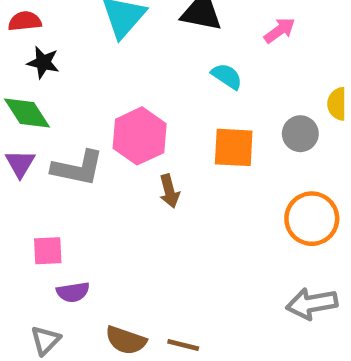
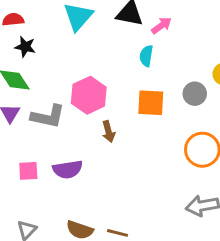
pink arrow: (280, 30) -> (161, 26), moved
cyan semicircle: (227, 76) -> (146, 56), turned -115
purple semicircle: (73, 292) -> (68, 169), moved, size x1.4

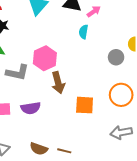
orange square: (151, 103) -> (85, 105), moved
brown arrow: (108, 132) -> (58, 83), size x1.5

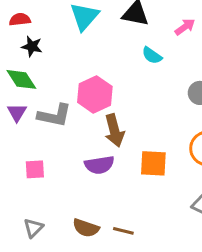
pink arrow: (94, 11) -> (185, 27), moved
cyan semicircle: (84, 32) -> (152, 55), turned -64
purple semicircle: (31, 108) -> (99, 165), moved

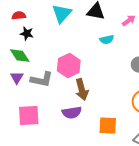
cyan semicircle: (152, 55) -> (107, 40), turned -48
orange square: (153, 163) -> (108, 126), moved
pink square: (35, 169) -> (29, 116), size x1.6

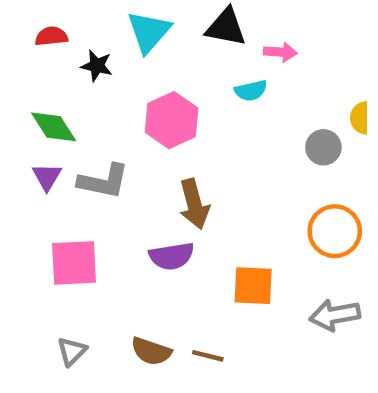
pink arrow: (129, 21) -> (280, 52), moved, turned 40
black star: (27, 34) -> (97, 66), moved
pink hexagon: (69, 66) -> (172, 120), moved

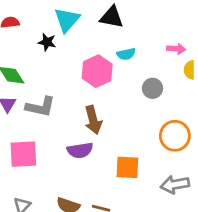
pink arrow: (280, 52) -> (176, 49), moved
black star: (97, 66) -> (47, 42), moved
pink hexagon: (172, 120) -> (97, 71), moved
gray circle: (323, 147) -> (152, 88), moved

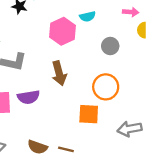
orange circle: (175, 136) -> (106, 87), moved
purple semicircle: (80, 150) -> (28, 97), moved

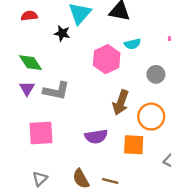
brown arrow: (59, 73) -> (121, 103), moved, turned 35
purple semicircle: (28, 97) -> (96, 136), moved
brown semicircle: (38, 147) -> (81, 179), turned 42

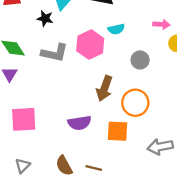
gray L-shape: (56, 91) -> (55, 53), moved

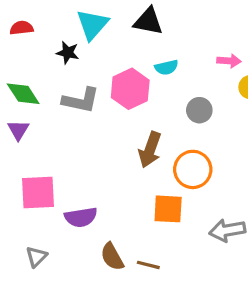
purple semicircle: (79, 123) -> (81, 217), moved
brown semicircle: (64, 166) -> (112, 257), moved
brown line: (94, 168) -> (148, 265), moved

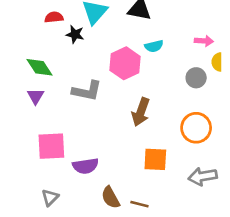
red semicircle: (22, 28) -> (54, 17), moved
gray L-shape: (81, 100) -> (87, 91), moved
gray circle: (199, 110) -> (196, 78), moved
orange circle: (193, 169) -> (196, 128), moved

